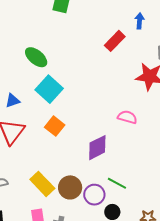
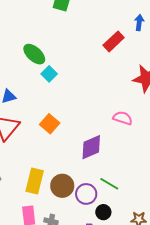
cyan square: (49, 89) -> (49, 74), moved, size x0.6
yellow rectangle: (42, 184) -> (35, 181), turned 55

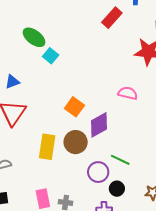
orange square: (50, 124) -> (74, 107), moved
yellow rectangle: (35, 181) -> (47, 147), moved
brown circle: (62, 186) -> (76, 142), moved

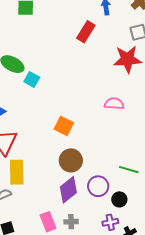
purple diamond: (99, 125) -> (68, 190), moved
yellow rectangle: (47, 147) -> (17, 172), moved
green line: (120, 160) -> (129, 170), moved

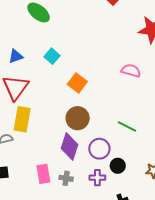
cyan square: (32, 79) -> (52, 56), moved
green line: (129, 170) -> (127, 127), moved
purple diamond: (68, 190) -> (70, 147), turned -44
purple cross: (110, 222) -> (97, 178), moved

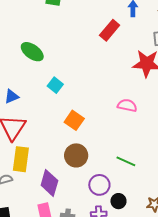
cyan square: (52, 56) -> (55, 85), moved
purple diamond: (70, 147) -> (49, 183), moved

